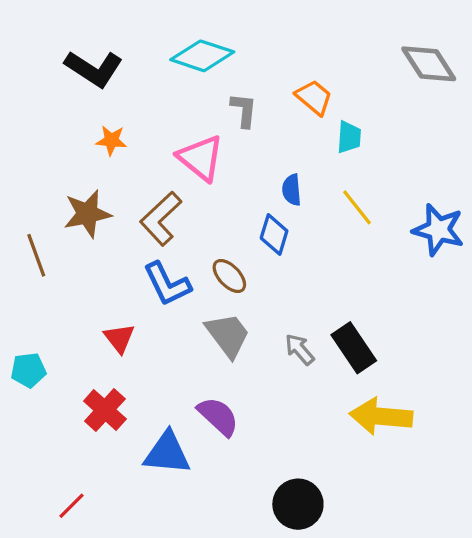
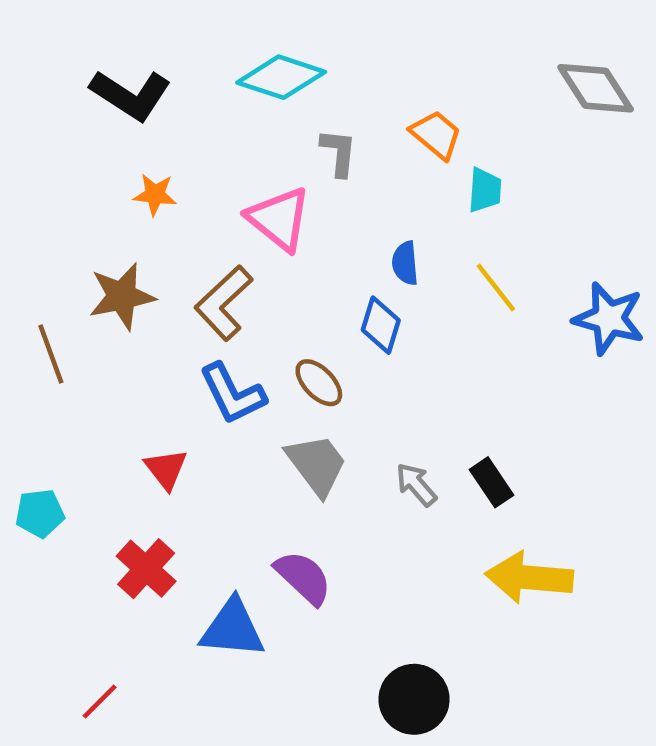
black rectangle: (354, 348) -> (492, 482), size x0.7

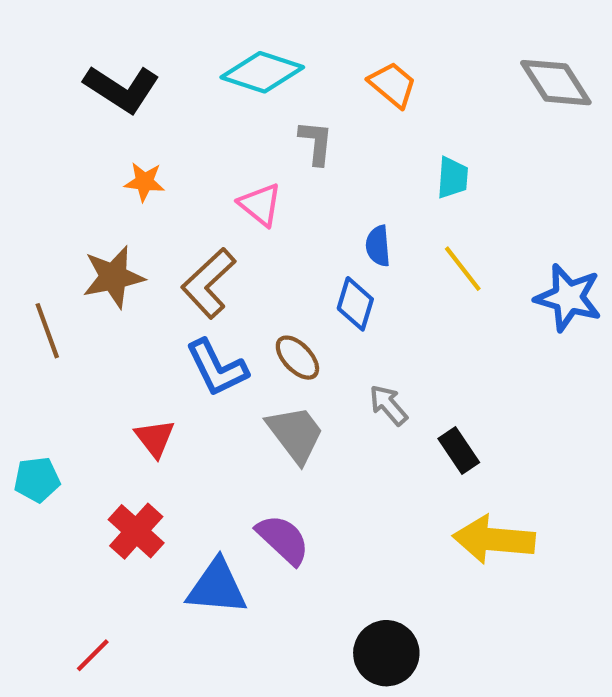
orange trapezoid: (436, 135) -> (393, 85), moved
pink triangle: (279, 219) -> (260, 205), size x0.7
gray arrow: (416, 485) -> (388, 405), moved

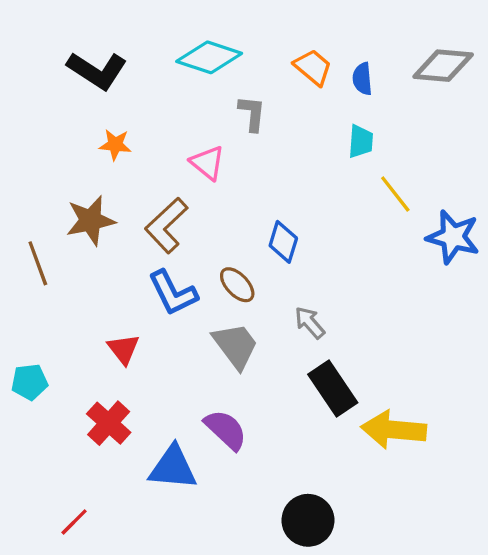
gray diamond: (556, 83) -> (443, 66), turned -52
blue semicircle: (378, 246) -> (362, 79), moved
yellow line: (463, 269) -> (395, 194), moved
black rectangle: (459, 451) -> (333, 389), moved, size x1.5

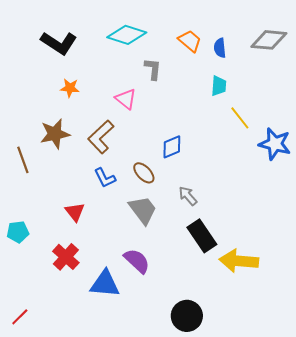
blue diamond: (283, 242) -> (172, 147), turned 50
blue L-shape: (173, 293) -> (105, 178), size x0.7
red line: (74, 522) -> (20, 317), moved

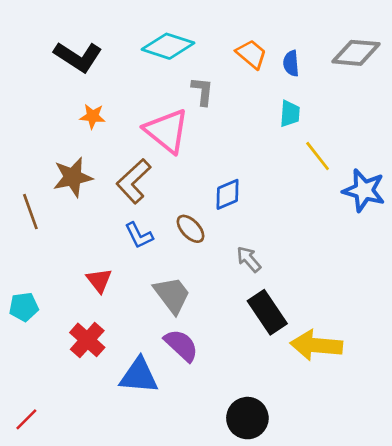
pink triangle: (126, 99) -> (167, 131), size x1.6
gray trapezoid: (143, 210) -> (172, 295), moved

